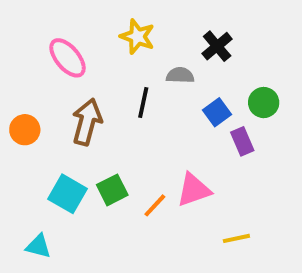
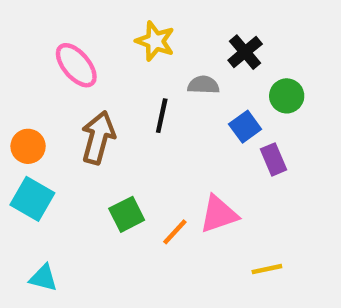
green circle: (264, 103) -> (287, 96), moved
cyan square: (68, 194) -> (32, 199), moved

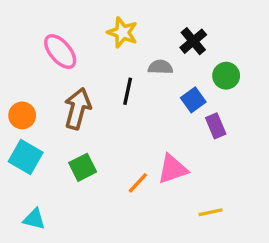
green square: (127, 214) -> (83, 167), moved

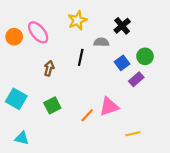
yellow star: (122, 32) -> (77, 20), turned 30
green circle: (226, 76) -> (145, 56), moved
brown arrow: (77, 109) -> (49, 68), size x0.6
orange circle: (22, 115) -> (14, 37), moved
purple rectangle: (216, 126) -> (136, 79), turned 72

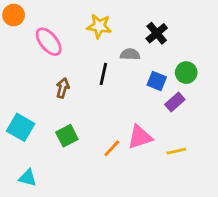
yellow star: (77, 20) -> (99, 26), turned 30
orange circle: (14, 37) -> (14, 15), moved
blue square: (122, 63) -> (157, 81), turned -32
yellow line: (133, 134) -> (176, 151), moved

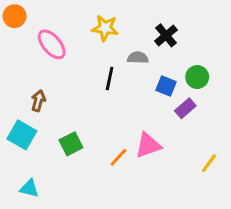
brown arrow: (63, 88) -> (38, 101), moved
yellow line: (176, 151) -> (209, 163), moved, turned -42

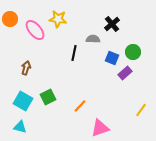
orange circle: (15, 16) -> (10, 19), moved
yellow star: (105, 28) -> (58, 19), moved
cyan square: (22, 135) -> (23, 101), moved
pink triangle: (148, 145) -> (100, 128), moved

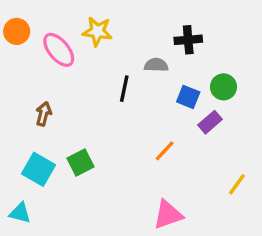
black cross: (112, 24) -> (188, 40), turned 35
orange line: (80, 106) -> (165, 151), moved
cyan triangle: (20, 127) -> (20, 213), moved

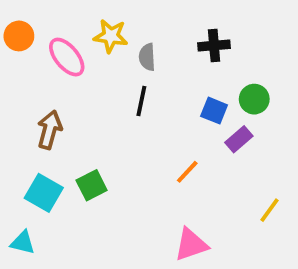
gray semicircle: (156, 65) -> (147, 57), moved, turned -95
brown arrow: (44, 114) -> (50, 130), size x1.4

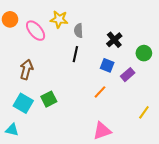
black cross: (214, 46) -> (114, 40), moved, turned -35
green circle: (254, 99) -> (144, 53), moved
blue square: (214, 111) -> (107, 65), moved

